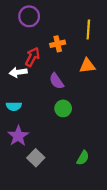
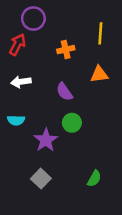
red arrow: (32, 57) -> (17, 45), moved
purple star: (18, 136) -> (46, 140), moved

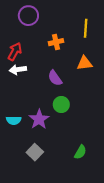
red arrow: (17, 45) -> (15, 52), moved
cyan semicircle: (16, 120) -> (14, 120), moved

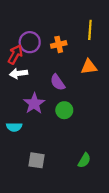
purple circle: (28, 16) -> (30, 42), moved
purple star: (39, 119) -> (34, 104), moved
gray square: (35, 152) -> (36, 160), turned -35

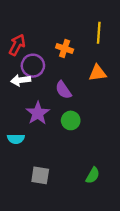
purple circle: (30, 42) -> (33, 66), moved
orange cross: (59, 44) -> (65, 49), turned 32
red arrow: (15, 54) -> (17, 45), moved

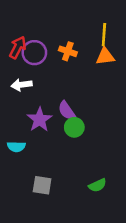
purple circle: (33, 66) -> (34, 53), moved
orange triangle: (98, 73) -> (105, 56), moved
purple semicircle: (63, 90) -> (67, 111), moved
green semicircle: (93, 175) -> (97, 185), turned 35

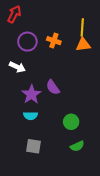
red arrow: (18, 47) -> (14, 14), moved
white arrow: (21, 85) -> (17, 67), turned -147
green circle: (74, 127) -> (71, 122), moved
cyan semicircle: (16, 147) -> (30, 116), moved

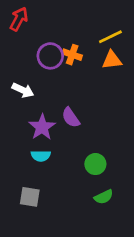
yellow line: (82, 27) -> (110, 37), turned 60
purple circle: (27, 42) -> (50, 56), moved
gray square: (34, 146) -> (30, 197), moved

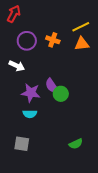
purple circle: (50, 56) -> (27, 41), moved
purple star: (42, 127) -> (31, 93), turned -30
green circle: (95, 164) -> (61, 94), moved

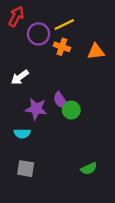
yellow line: (81, 27) -> (64, 25), moved
purple circle: (27, 41) -> (39, 34), moved
white arrow: (17, 66) -> (20, 77), turned 119
cyan semicircle: (30, 114) -> (22, 133), moved

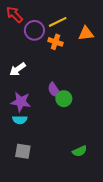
red arrow: (16, 16) -> (14, 15), turned -72
orange triangle: (96, 51) -> (86, 33), moved
purple star: (36, 109) -> (21, 102), moved

